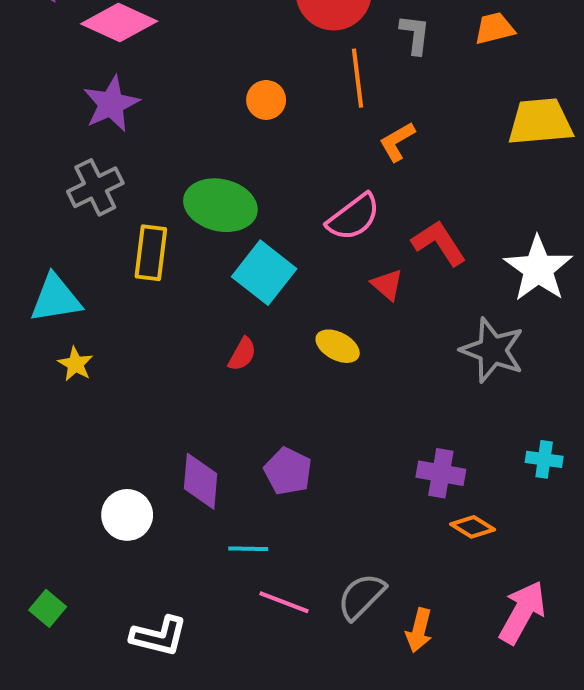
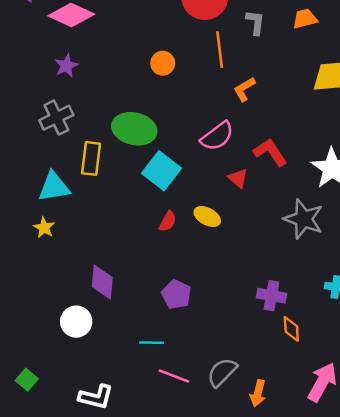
purple star: (111, 104) -> (66, 66), size x0.7
cyan triangle: (56, 299) -> (54, 187), moved
red semicircle: (242, 354) -> (168, 221), moved
purple diamond: (201, 481) -> (102, 282), moved
orange diamond: (473, 527) -> (291, 329), turned 55

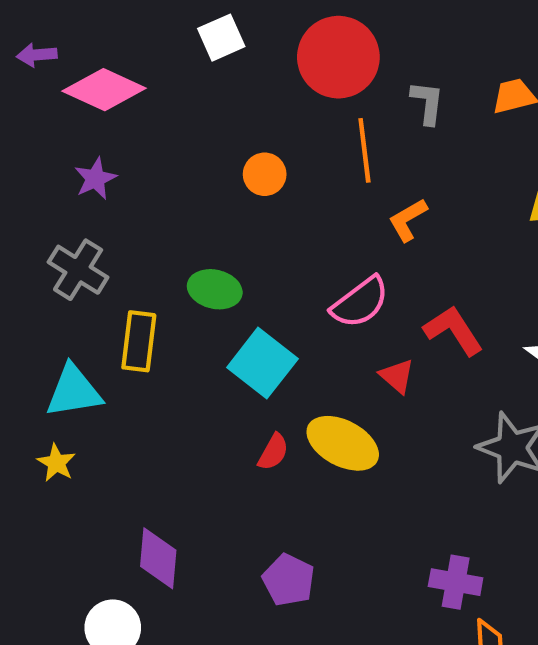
gray cross: (56, 118) -> (78, 270), turned -32
green ellipse: (134, 129) -> (215, 289), size x0.7
yellow ellipse: (207, 216) -> (343, 443), size x1.5

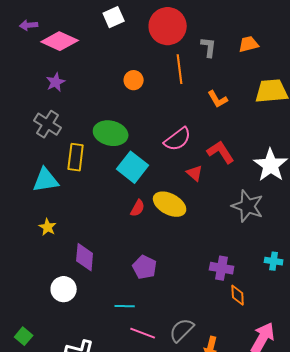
orange L-shape: (408, 220) -> (218, 99), moved, turned -90
green ellipse: (215, 289) -> (111, 133), size x1.4
yellow star: (56, 463) -> (48, 227), moved

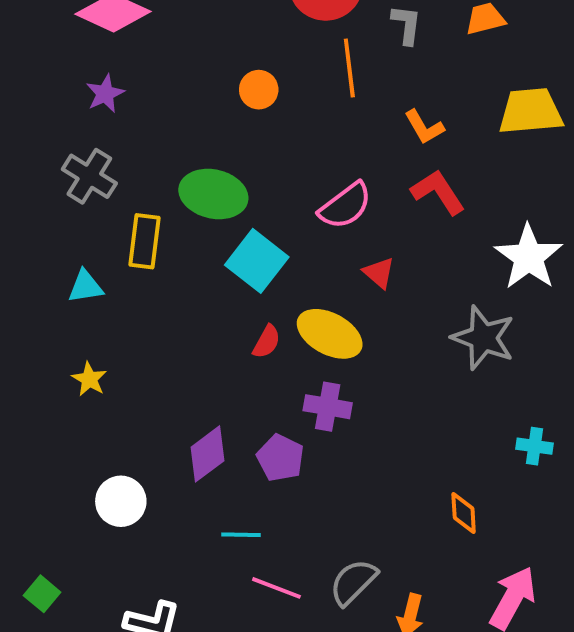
red L-shape: (221, 152) -> (438, 192), moved
cyan triangle: (46, 180) -> (85, 287), size x0.7
purple diamond: (85, 257) -> (208, 454), moved, turned 48
purple cross: (222, 268) -> (328, 407), moved

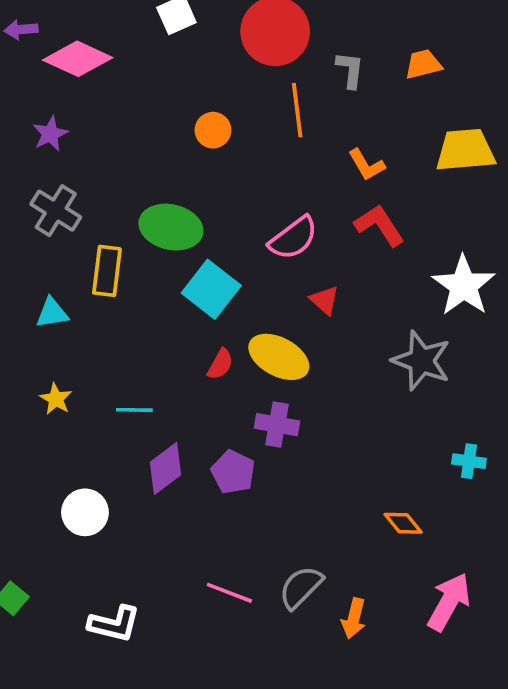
purple star: (105, 94) -> (50, 134), moved
orange diamond: (464, 513) -> (403, 523), turned -36
cyan line: (241, 535) -> (134, 410), moved

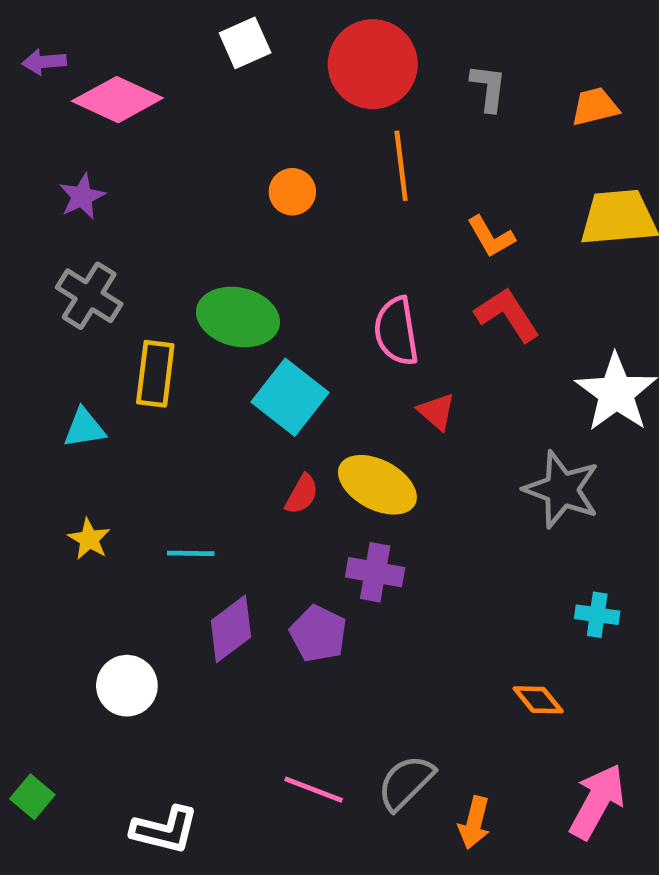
orange trapezoid: (423, 64) -> (595, 107), moved
gray L-shape: (350, 70) -> (488, 88), moved
pink semicircle: (293, 238) -> (396, 331), turned 118
cyan cross: (469, 461) -> (597, 615), moved

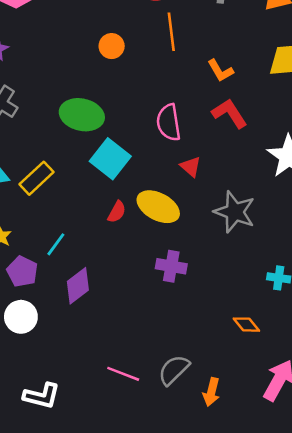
yellow rectangle: (155, 374) -> (36, 178), moved, turned 40
gray star: (562, 490) -> (235, 212), moved
cyan line: (191, 553) -> (56, 244), turned -55
purple cross: (375, 572) -> (171, 266), moved
purple pentagon: (318, 634) -> (22, 271), moved

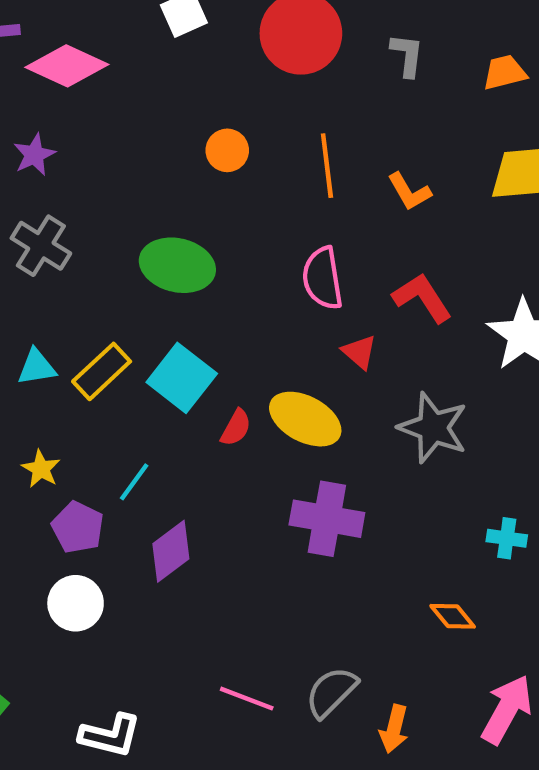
orange line: (171, 32) -> (327, 166), moved
red L-shape: (229, 113) -> (422, 298), moved
cyan square: (110, 159) -> (182, 378), moved
purple cross: (171, 266) -> (327, 519), size x1.4

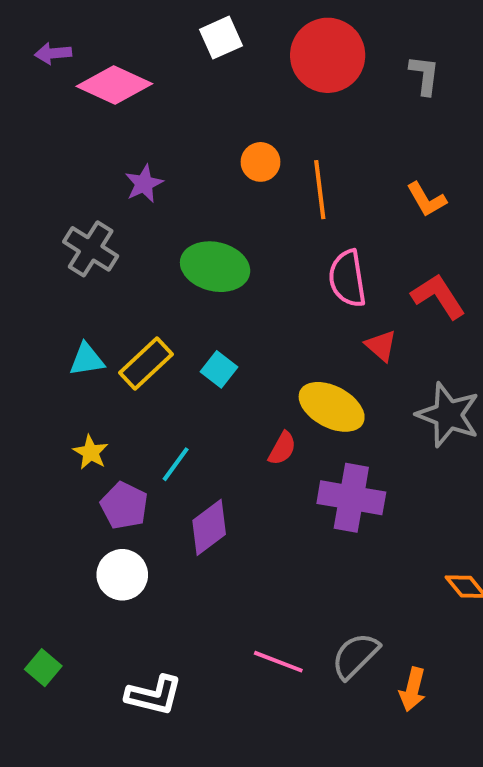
purple star: (34, 155) -> (144, 184), moved
orange line: (327, 166) -> (320, 190), moved
cyan square: (182, 378) -> (219, 369), size x0.6
red semicircle: (236, 428) -> (282, 448), moved

